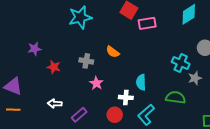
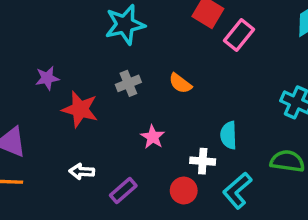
pink rectangle: (147, 23) -> (239, 35), turned -42
gray cross: (86, 61) -> (128, 83), moved, turned -32
red star: (54, 67) -> (80, 109), size x1.5

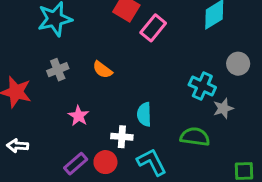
purple rectangle: (123, 190) -> (76, 164), moved
cyan L-shape: (237, 190) -> (152, 162), turned 104

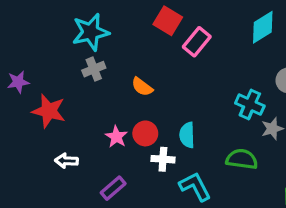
gray cross: (58, 70) -> (94, 69), moved
white arrow: (17, 146) -> (66, 161), moved
red circle: (105, 162) -> (145, 133), moved

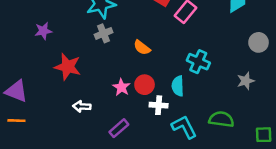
purple star: (18, 82) -> (43, 31), moved
cyan cross: (250, 104) -> (198, 62), moved
green semicircle: (242, 159) -> (221, 119), moved

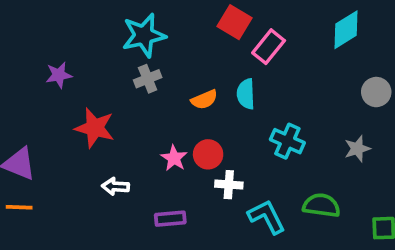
orange semicircle: (142, 48) -> (204, 100), turned -60
cyan cross: (198, 62) -> (287, 141), moved
cyan semicircle: (178, 86) -> (246, 94), moved
purple rectangle: (119, 128) -> (170, 219), turned 36

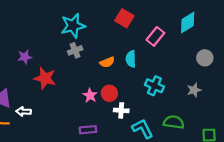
pink rectangle: (269, 47) -> (155, 36), moved
purple star: (59, 75) -> (25, 57), moved
white arrow: (115, 186) -> (24, 111), moved

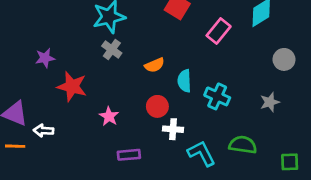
gray cross: (75, 50) -> (112, 49), turned -32
cyan semicircle: (131, 59) -> (184, 81), moved
pink star: (90, 95) -> (109, 116), moved

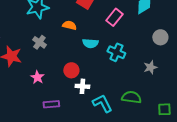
gray cross: (112, 49) -> (39, 42), moved
orange semicircle: (155, 65) -> (69, 25), moved, turned -144
cyan semicircle: (184, 81) -> (90, 43), moved, turned -84
cyan cross: (217, 96) -> (116, 52), moved

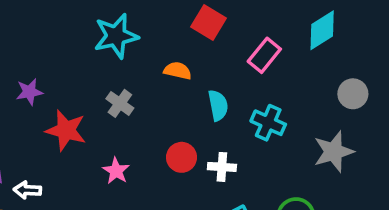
cyan semicircle: (90, 43) -> (218, 105), turned -105
gray star: (150, 67) -> (334, 152), size x1.5
white cross: (82, 86) -> (222, 167), moved

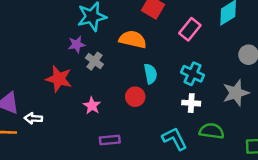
orange semicircle: (178, 71) -> (133, 39), size x1.5
purple star: (29, 92) -> (77, 44), moved
cyan semicircle: (218, 105) -> (150, 74), moved
white cross: (222, 167) -> (191, 103), moved

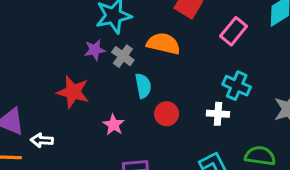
gray cross: (94, 61) -> (123, 56), moved
cyan semicircle: (150, 74) -> (143, 86), moved
white cross: (191, 103) -> (218, 114), moved

